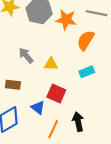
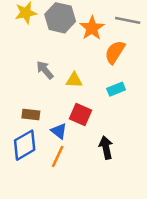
orange star: (66, 20) -> (92, 28), turned 30
brown rectangle: (13, 85) -> (31, 114), moved
orange line: (53, 129) -> (58, 156), moved

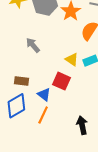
yellow triangle: (74, 80) -> (72, 60), moved, turned 32
black arrow: (106, 148) -> (82, 125), moved

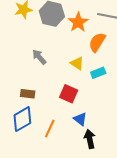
yellow triangle: (72, 60) -> (77, 63), moved
blue triangle: (44, 94) -> (80, 119), moved

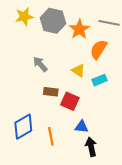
brown rectangle: (28, 94) -> (51, 92), moved
blue triangle: (80, 119) -> (82, 127), turned -32
orange line: (50, 128) -> (51, 136), turned -36

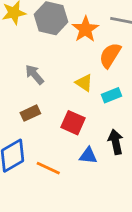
brown rectangle: (51, 92) -> (30, 113), moved, turned -32
orange line: (51, 136) -> (48, 168), turned -54
black arrow: (91, 147) -> (116, 142), moved

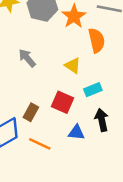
orange semicircle: (110, 55) -> (97, 40), turned 135
cyan rectangle: (111, 95) -> (93, 90), moved
brown rectangle: (30, 113) -> (31, 112), moved, turned -36

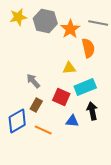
gray arrow: (27, 58) -> (33, 81), moved
yellow triangle: (73, 66) -> (69, 68), turned -40
cyan rectangle: (93, 90) -> (85, 87), size x1.5

